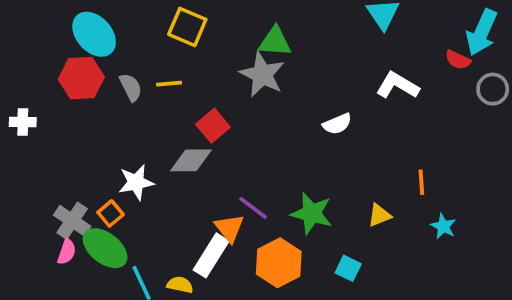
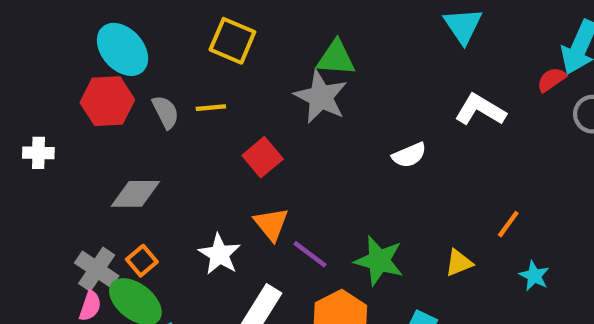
red semicircle: (458, 60) -> (551, 80), turned 120
gray diamond: (191, 160) -> (135, 194), moved
white star: (136, 182) -> (219, 254), moved, turned -30
orange line: (421, 182) -> (508, 224), turned 40
orange triangle: (229, 228) -> (271, 224), moved

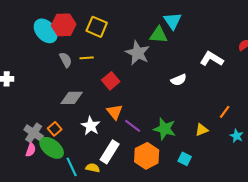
cyan triangle: (463, 26) -> (173, 21), moved
green triangle: (336, 58) -> (159, 35), moved
red hexagon: (107, 101) -> (64, 25), moved
gray diamond: (135, 194) -> (72, 98), moved

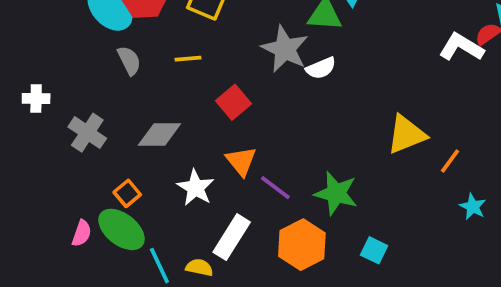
white L-shape: (212, 59) -> (461, 47), moved
gray semicircle: (66, 60) -> (129, 60), moved
white semicircle: (179, 80) -> (321, 68), moved
yellow triangle: (202, 130) -> (406, 135), moved, size x1.6
gray cross: (34, 133) -> (87, 133), moved

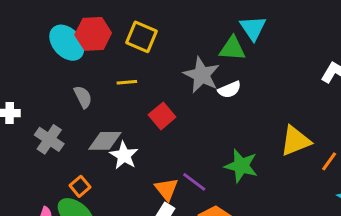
gray semicircle: (129, 60) -> (83, 97), moved
orange triangle: (241, 161) -> (166, 189), moved
white star: (196, 188) -> (124, 156), moved
green star: (336, 193) -> (241, 166), moved

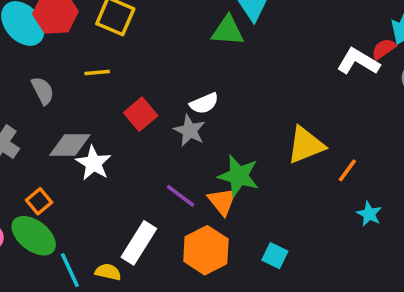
gray star: (202, 75) -> (190, 130), moved, size x0.7
white semicircle: (229, 90) -> (204, 103), moved
orange triangle: (166, 189) -> (222, 201), moved

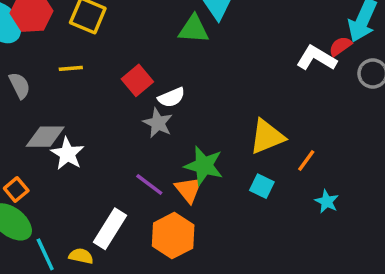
red square: (141, 114) -> (137, 80), moved
cyan square: (275, 256) -> (262, 186), moved

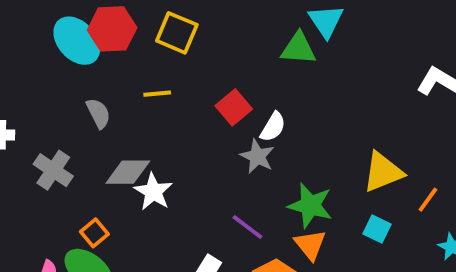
white semicircle: (171, 97) -> (273, 127), turned -36
orange triangle: (189, 190) -> (310, 245), moved

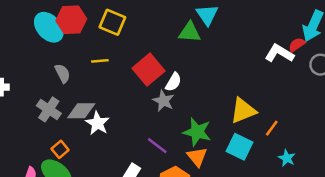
red square: (234, 107) -> (149, 70), size x1.4
gray cross: (53, 170) -> (49, 109), moved
cyan square: (377, 229) -> (239, 147), size x1.5

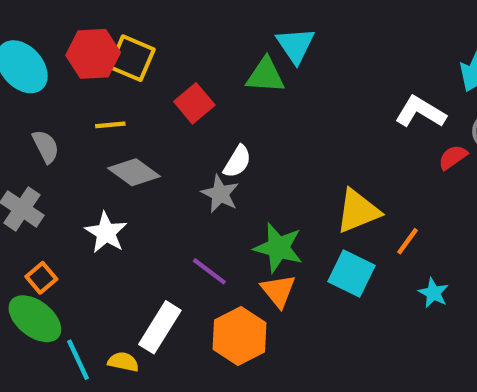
red hexagon: (71, 20) -> (93, 54), moved
red semicircle: (297, 45) -> (453, 157), moved
red square: (149, 70) -> (194, 103), moved, size x0.7
gray diamond: (81, 111) -> (134, 172), moved, turned 36

